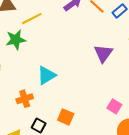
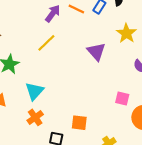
yellow line: (32, 19) -> (46, 43), moved
cyan triangle: (46, 75) -> (34, 91), moved

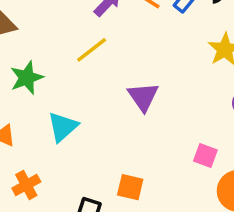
purple triangle: (96, 51) -> (143, 97), moved
orange cross: (35, 117) -> (26, 185), moved

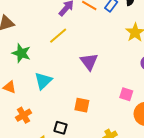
green star: (27, 78) -> (21, 53), turned -30
orange square: (130, 187) -> (82, 105), moved

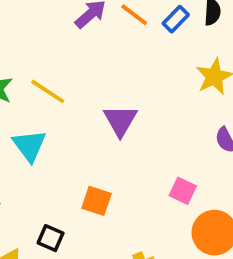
yellow line: (58, 36) -> (48, 91), moved, turned 66
cyan triangle: (43, 81) -> (29, 146), turned -30

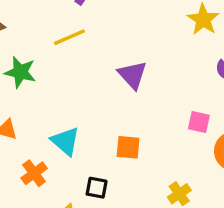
yellow line: (48, 91) -> (69, 37), moved, turned -44
cyan triangle: (29, 146) -> (65, 141), moved

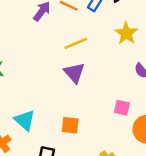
yellow line: (69, 37) -> (76, 43), moved

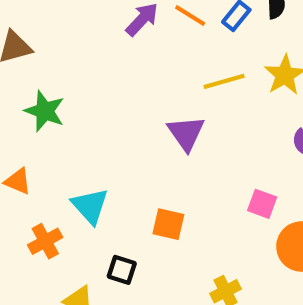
yellow line: (76, 43) -> (224, 81), moved

